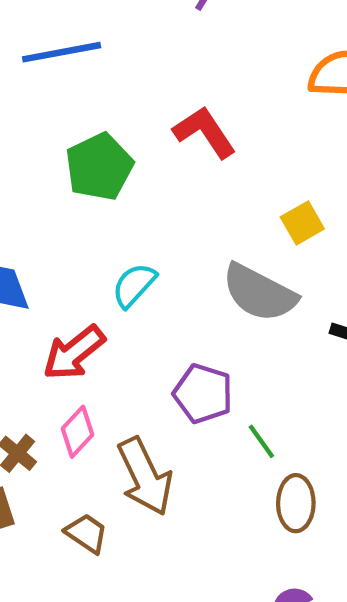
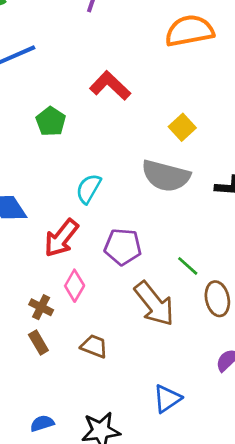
green pentagon: (99, 167) -> (51, 121), size x0.7
purple pentagon: (203, 394) -> (123, 247), moved
brown arrow: (145, 477) -> (154, 304), moved

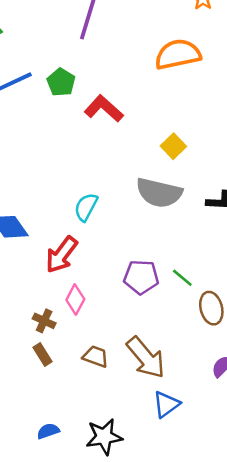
green pentagon: (51, 121) -> (61, 82), moved
purple pentagon: (123, 247) -> (141, 277), moved
brown arrow: (154, 304) -> (146, 358), moved

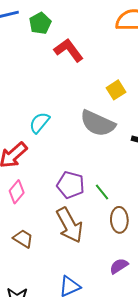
brown arrow: (146, 358) -> (70, 225), moved

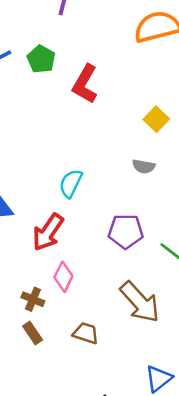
red L-shape: (69, 50) -> (85, 84), turned -100
gray semicircle: (98, 123) -> (144, 166), size x0.5
purple pentagon: (71, 185) -> (126, 231), moved

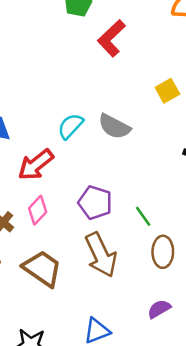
gray semicircle: (144, 166) -> (114, 127), moved, size x1.5
purple pentagon: (126, 231) -> (95, 203), moved
brown trapezoid: (86, 333) -> (42, 269), size x1.6

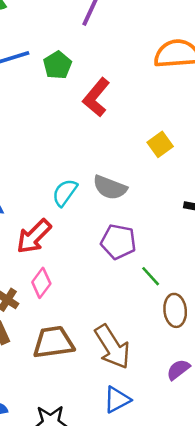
purple pentagon: (95, 203) -> (118, 242), moved
brown arrow: (101, 255) -> (112, 347), moved
brown trapezoid: (42, 269) -> (53, 342), turned -36

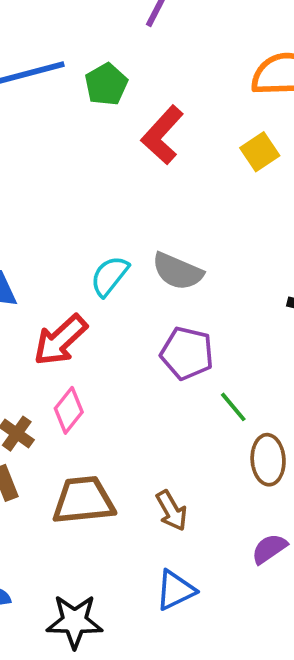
yellow square: (160, 144) -> (260, 152), moved
brown arrow: (112, 347) -> (172, 511), size x0.6

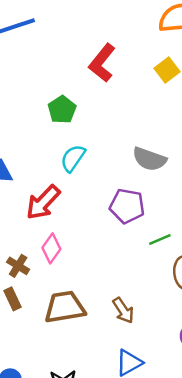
green pentagon: (106, 84) -> (62, 110), moved
gray semicircle: (178, 271) -> (149, 159), moved
green line: (233, 407) -> (160, 240), turned -70

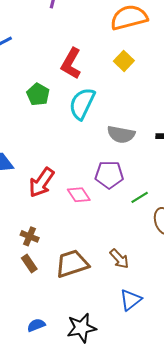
green pentagon: (62, 110) -> (38, 94), moved
cyan semicircle: (73, 158) -> (82, 104), moved, size x1.4
pink diamond: (51, 248) -> (79, 195), moved, turned -60

